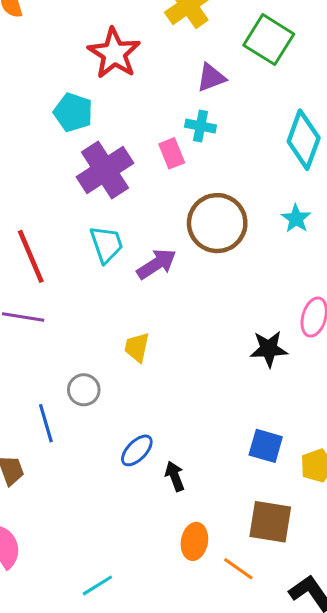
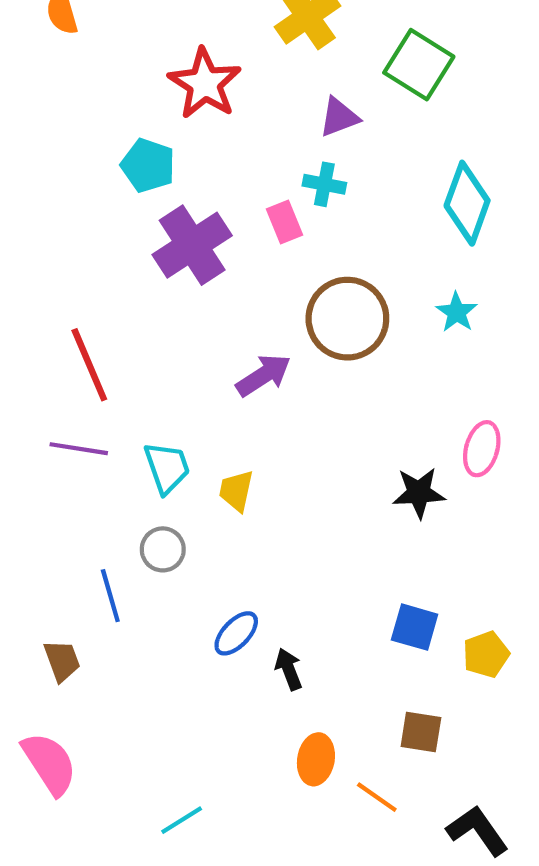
cyan trapezoid: (107, 244) -> (167, 468), moved
brown square: (270, 522) -> (421, 732), size x0.7

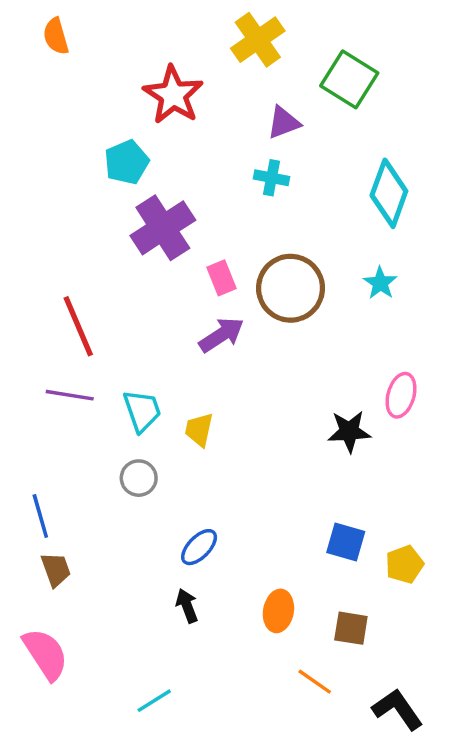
cyan pentagon: (148, 165) -> (127, 162), turned 30
pink rectangle: (284, 222) -> (222, 278), moved
blue line: (110, 596) -> (40, 516), moved
black arrow: (289, 669) -> (187, 606), moved
orange ellipse: (316, 759) -> (278, 611), moved

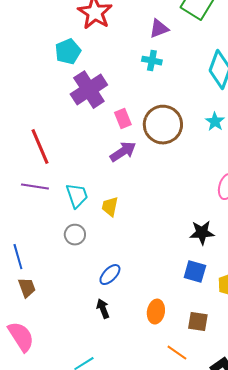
black star: (349, 431) -> (202, 233), moved

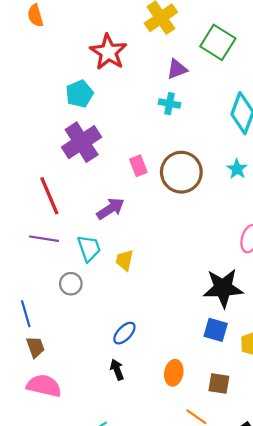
purple cross: (89, 90) -> (82, 142), moved
purple arrow: (123, 152) -> (110, 209), moved
black star: (202, 233) -> (223, 288), size x1.5
gray circle: (75, 235) -> (71, 284), moved
pink semicircle: (21, 337) -> (44, 386), moved, turned -44

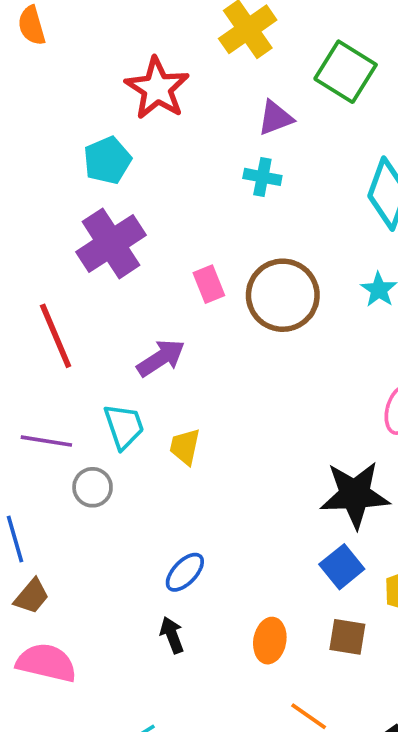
purple line: (44, 239) -> (46, 441), moved
blue square: (216, 330) -> (342, 567), turned 35
brown trapezoid: (35, 347) -> (32, 596), turned 60
brown square: (219, 384) -> (347, 637), moved

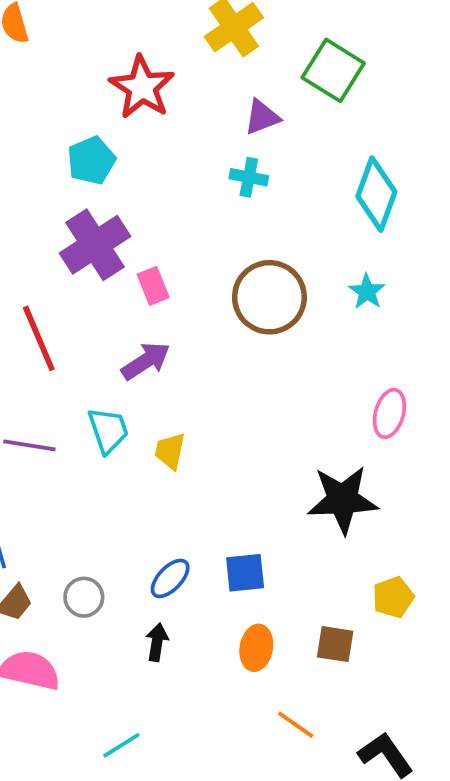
pink rectangle: (209, 284) -> (153, 286), moved
gray circle: (93, 487) -> (84, 597), moved
blue square: (342, 567) -> (245, 573), moved, turned 33
black arrow: (172, 635) -> (157, 642), turned 30

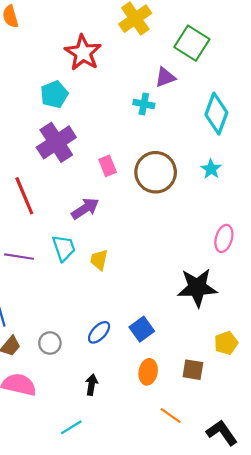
purple triangle: (262, 117) -> (165, 77), moved
pink rectangle: (153, 286) -> (108, 166), moved
blue square: (245, 573) -> (142, 329), turned -30
black arrow: (157, 642) -> (92, 385), moved

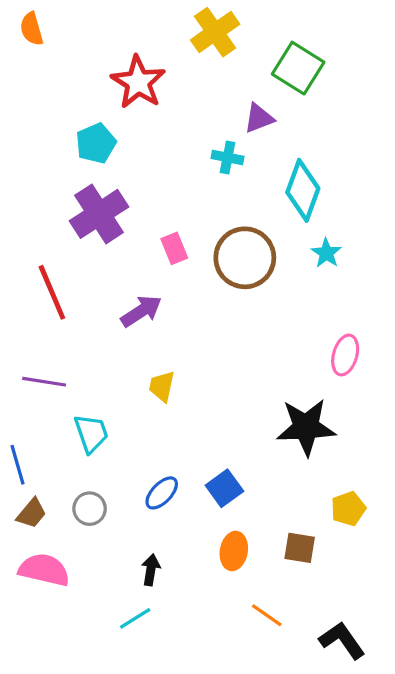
cyan diamond: (216, 114) -> (303, 190), moved
cyan trapezoid: (64, 248) -> (91, 433), moved
cyan line: (71, 427) -> (135, 618), moved

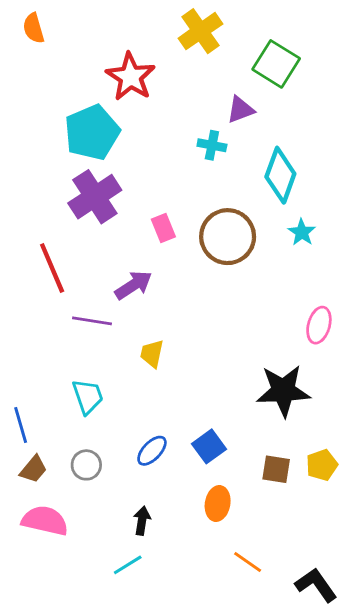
cyan pentagon: (96, 143) -> (92, 132), size x1.5
purple line: (44, 382) -> (92, 321), moved
brown square: (300, 548) -> (276, 469), moved

